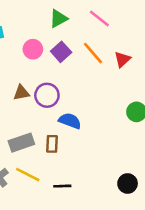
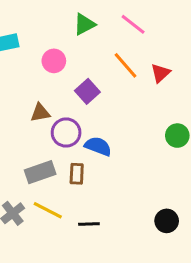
purple square: (61, 52) -> (87, 91), moved
purple circle: (47, 95) -> (66, 133), moved

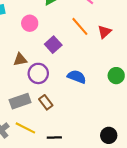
blue semicircle: (98, 146) -> (77, 77), moved
brown rectangle: (77, 174) -> (46, 102), turned -40

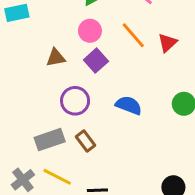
pink circle: (30, 23) -> (90, 31), moved
brown triangle: (20, 60) -> (56, 58), moved

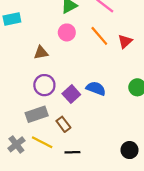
purple square: (96, 61) -> (71, 94), moved
purple circle: (75, 101) -> (44, 85), moved
brown rectangle: (85, 141) -> (63, 124), moved

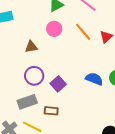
blue semicircle: (96, 88) -> (94, 79), moved
brown rectangle: (63, 124) -> (51, 111), turned -48

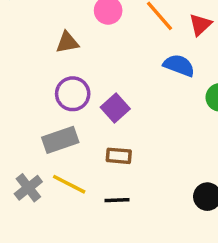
blue semicircle: (94, 79) -> (179, 65), moved
brown rectangle: (51, 111) -> (119, 156), moved

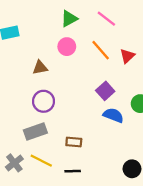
blue semicircle: (179, 65) -> (113, 115), moved
purple square: (115, 108) -> (105, 91), moved

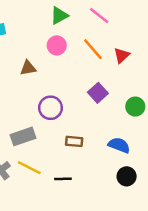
purple circle: (44, 101) -> (50, 108), moved
blue semicircle: (113, 115) -> (119, 145), moved
brown rectangle: (74, 142) -> (74, 141), moved

